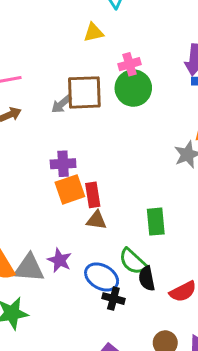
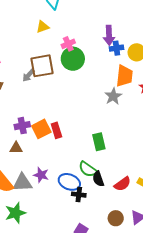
purple cross: (63, 164) -> (22, 126), moved
brown triangle: (96, 220) -> (16, 148), moved

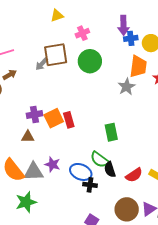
green circle: (73, 59) -> (90, 61), moved
brown circle: (116, 218) -> (127, 209), size x1.5

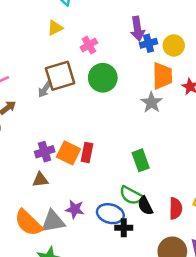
orange square: (54, 118) -> (68, 153), turned -30
red rectangle: (69, 120) -> (87, 152), turned 35
red semicircle: (134, 175) -> (176, 208), turned -48

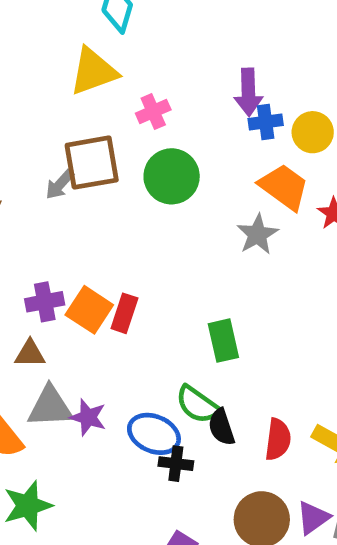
yellow triangle: (55, 28) -> (93, 71), size x1.6
orange trapezoid: (162, 76) -> (284, 187), turned -60
gray triangle: (53, 221) -> (50, 407), moved

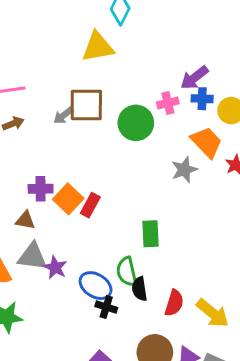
purple arrow: (248, 92) -> (194, 78), turned 44
pink cross: (153, 112) -> (168, 103), moved
green semicircle: (197, 405) -> (127, 272), turned 32

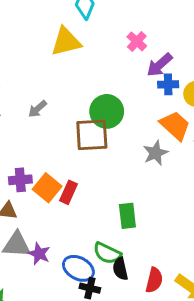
pink cross: (168, 103) -> (137, 41), moved, turned -30
brown square: (86, 105) -> (92, 135), moved
green semicircle: (127, 272) -> (107, 253), turned -48

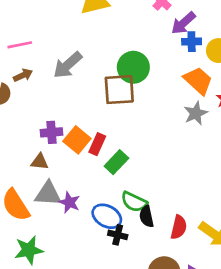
gray arrow: (37, 109) -> (68, 65), size x1.6
gray star: (156, 153) -> (196, 113), moved
green rectangle: (127, 216) -> (116, 162), moved, turned 50

